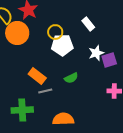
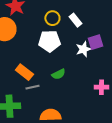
yellow circle: (55, 32) -> (52, 18), moved
purple square: (109, 60) -> (95, 42), moved

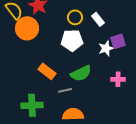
green semicircle: (58, 74) -> (81, 73), size x1.5
gray line: (32, 87) -> (65, 90), moved
pink cross: (101, 87) -> (118, 79), moved

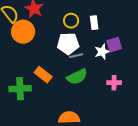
white rectangle: (98, 19) -> (94, 23), turned 32
gray line: (65, 90) -> (76, 56), moved
green cross: (32, 105) -> (20, 89), moved

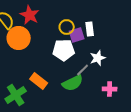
purple square: (114, 45) -> (77, 35), moved
gray line: (76, 56) -> (83, 70), moved, turned -32
green cross: (20, 89) -> (16, 95), turned -30

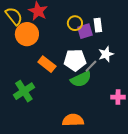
white pentagon: (64, 50) -> (75, 60), moved
orange rectangle: (39, 81) -> (47, 64), moved
pink cross: (110, 89) -> (118, 97), moved

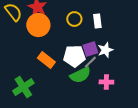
purple square: (85, 31) -> (90, 49), moved
orange circle: (27, 34) -> (38, 25), moved
pink cross: (118, 97) -> (106, 82), moved

